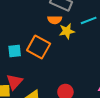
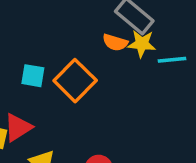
yellow star: (67, 31) -> (142, 44), moved

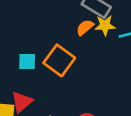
orange semicircle: (115, 42) -> (85, 27), turned 132

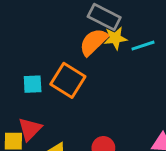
orange semicircle: (85, 27) -> (93, 42), size x1.5

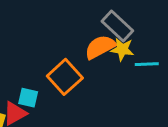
cyan square: (33, 84) -> (28, 98), moved

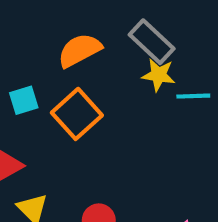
orange semicircle: (100, 47) -> (80, 50), moved
cyan square: (28, 98) -> (24, 100), moved, turned -30

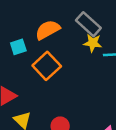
cyan square: (24, 100) -> (18, 47), moved

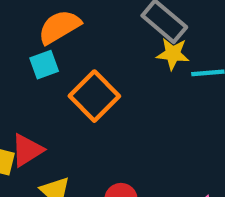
orange semicircle: (48, 30) -> (59, 27), moved

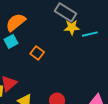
orange square: (94, 96) -> (37, 53), size x0.6

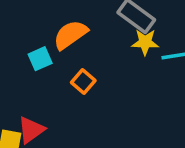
orange semicircle: (16, 22) -> (70, 35), moved

